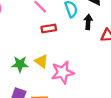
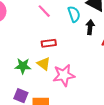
red rectangle: (49, 29) -> (49, 43), moved

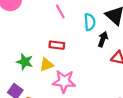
yellow triangle: (44, 64) -> (46, 65), turned 48

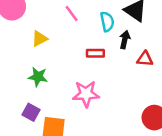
red rectangle: (57, 45) -> (95, 53), moved
yellow triangle: (46, 65) -> (40, 39), moved

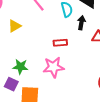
red rectangle: (95, 53) -> (60, 43), moved
green star: (38, 77) -> (20, 67), moved

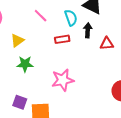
red rectangle: (60, 43) -> (62, 39), moved
green star: (20, 67) -> (25, 64), moved

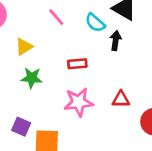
cyan semicircle: (71, 18) -> (95, 23), turned 147
red rectangle: (62, 39) -> (77, 64), moved
red triangle: (107, 44) -> (121, 99), moved

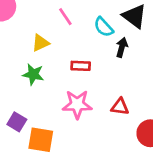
yellow triangle: (24, 47) -> (40, 43), moved

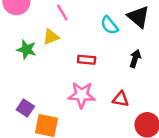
pink line: (65, 17) -> (62, 13), moved
black arrow: (122, 47) -> (135, 59), moved
green star: (33, 74) -> (27, 50), moved

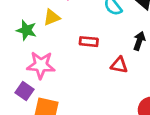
pink star: (82, 95) -> (41, 65), moved
red triangle: (121, 99) -> (119, 65), moved

